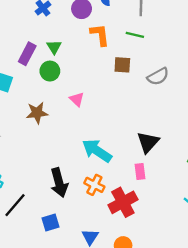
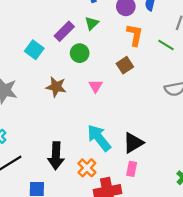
green triangle: (54, 47) -> (92, 23), moved
brown square: (122, 65) -> (125, 65), moved, turned 35
black triangle: (148, 142) -> (133, 143), moved

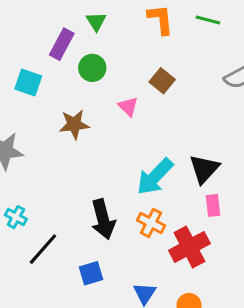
brown square: (125, 65) -> (162, 81), moved
cyan arrow: (99, 138) -> (155, 177), turned -80

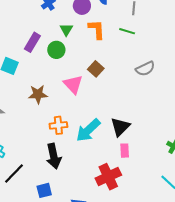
green triangle: (96, 21) -> (66, 30), moved
green circle: (92, 68) -> (56, 50), moved
pink triangle: (128, 107) -> (73, 84), size x1.5
orange cross: (151, 223) -> (58, 125), moved, turned -36

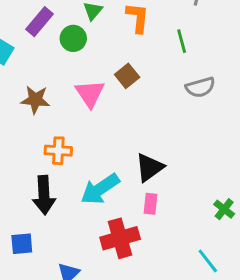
green line: (127, 31) -> (182, 41), moved, turned 49
cyan arrow: (88, 130) -> (100, 189), moved

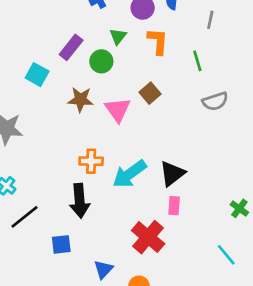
brown star: (35, 100) -> (81, 100), moved
cyan arrow: (100, 189) -> (129, 174), moved
red cross: (120, 238) -> (148, 237), turned -32

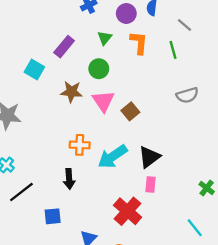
gray line: (210, 20) -> (184, 25), turned -63
green circle: (101, 61) -> (99, 69), moved
green line: (197, 61) -> (173, 50), moved
brown square: (150, 93) -> (130, 111), moved
black arrow: (80, 201) -> (69, 179), size x0.7

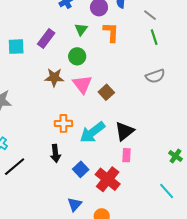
green line: (173, 50) -> (154, 37), moved
cyan square: (34, 70) -> (16, 47), moved, turned -30
blue square: (53, 216) -> (81, 169), moved, turned -35

